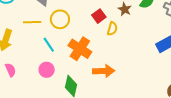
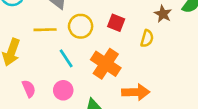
red square: (99, 16) -> (116, 23), moved, turned -32
pink semicircle: (11, 70) -> (29, 89), moved

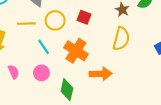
yellow semicircle: (147, 38) -> (121, 39), moved, size x1.6

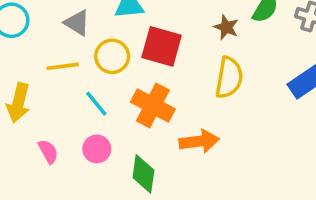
red square: (84, 17) -> (162, 46), size x1.6

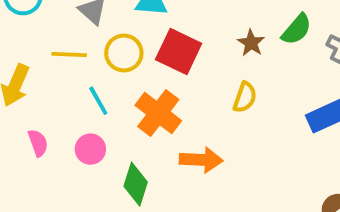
yellow semicircle: (229, 78) -> (245, 97), size x0.7

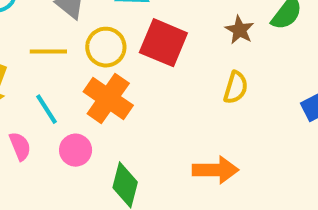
cyan line: (98, 101) -> (47, 109), moved
orange cross: (158, 113) -> (108, 98), moved
orange arrow: (201, 160) -> (216, 170), moved

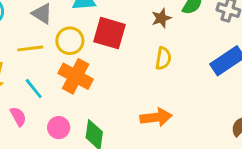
brown star: (240, 30) -> (161, 18), turned 30
pink circle: (76, 150) -> (59, 128), moved

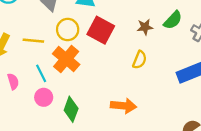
yellow line: (30, 48) -> (33, 41), moved
cyan line: (34, 89) -> (41, 73), moved

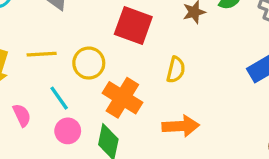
yellow circle: (68, 30) -> (89, 63), moved
orange cross: (66, 59) -> (122, 98), moved
yellow semicircle: (140, 60) -> (176, 70), moved

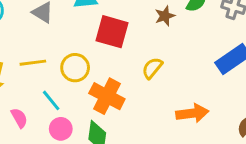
yellow semicircle: (176, 70) -> (152, 68), turned -150
orange arrow: (181, 126) -> (192, 113), moved

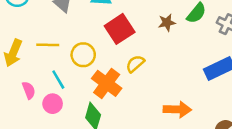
red square: (112, 32) -> (120, 29), turned 32
yellow semicircle: (152, 68) -> (135, 64), moved
pink circle: (61, 129) -> (53, 104), moved

